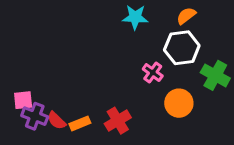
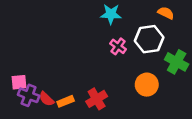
orange semicircle: (186, 16) -> (166, 13), moved, turned 63
pink cross: (153, 72) -> (118, 46), moved

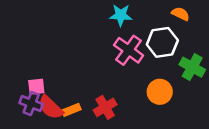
pink cross: (118, 46) -> (129, 50), size x1.6
pink square: (19, 82) -> (36, 87), moved
red semicircle: (46, 99) -> (51, 107), size x1.5

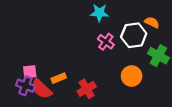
orange semicircle: (181, 14) -> (152, 22), moved
pink cross: (129, 50) -> (106, 42), size x0.7
orange rectangle: (71, 110) -> (59, 78), moved

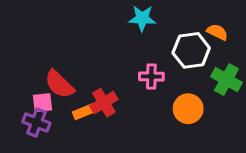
pink cross: (106, 42) -> (151, 76), moved, turned -35
red semicircle: (42, 89) -> (59, 84), moved
red cross: (87, 89) -> (104, 103), moved

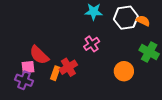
white hexagon: (191, 50) -> (126, 18), moved
pink cross: (151, 76) -> (92, 44), moved, turned -35
orange rectangle: (84, 112) -> (55, 73), turned -48

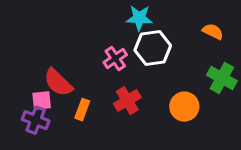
white hexagon: (126, 18) -> (153, 48), moved
pink cross: (92, 44) -> (115, 58), moved
red cross: (68, 67) -> (127, 101), moved

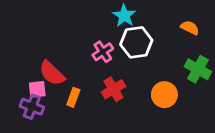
cyan star: (139, 18) -> (124, 16), turned 30

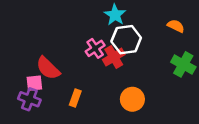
red cross: (114, 89) -> (114, 57), moved
orange circle: (164, 95) -> (132, 99), moved
orange rectangle: (73, 97) -> (75, 98), moved

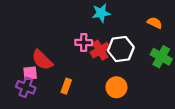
cyan star: (115, 15) -> (101, 13), turned 30
white hexagon: (126, 40) -> (121, 49), moved
pink cross: (95, 48) -> (84, 42), turned 35

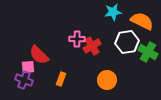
cyan star: (101, 13) -> (113, 12), moved
orange semicircle: (155, 23) -> (142, 21), size x1.6
white hexagon: (121, 49) -> (127, 42), moved

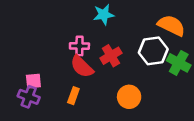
cyan star: (113, 12) -> (104, 15), moved
pink cross: (77, 39) -> (79, 46), moved
red semicircle: (39, 55) -> (82, 67), moved

